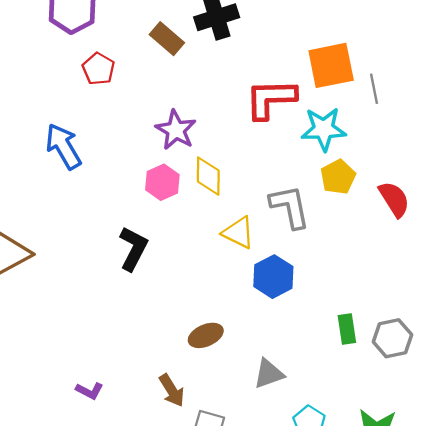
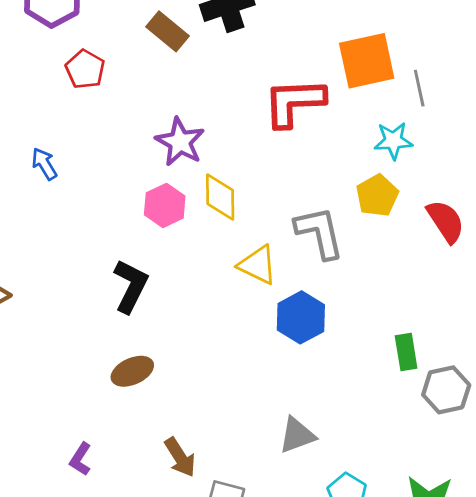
cyan star: (324, 129) -> (393, 141), moved, size x0.7
blue arrow: (63, 146) -> (44, 164), size x0.6
green rectangle: (347, 329) -> (406, 352), moved
brown ellipse: (206, 335) -> (132, 371), moved
purple L-shape: (90, 391) -> (80, 459), turned 96

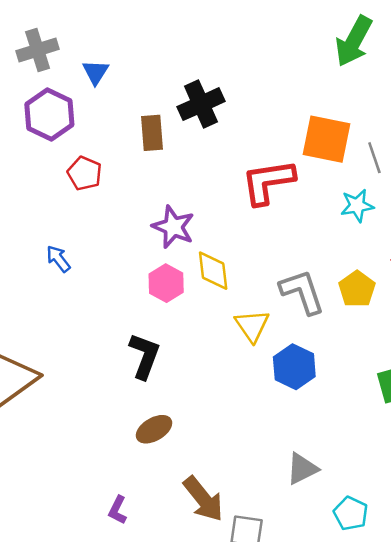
brown rectangle: (167, 31) -> (152, 133), turned 52
orange square: (367, 61) -> (327, 139), turned 30
yellow pentagon: (377, 196) -> (357, 289), moved
yellow triangle: (258, 265) -> (252, 326), turned 36
brown arrow: (180, 457) -> (203, 499), size x1.4

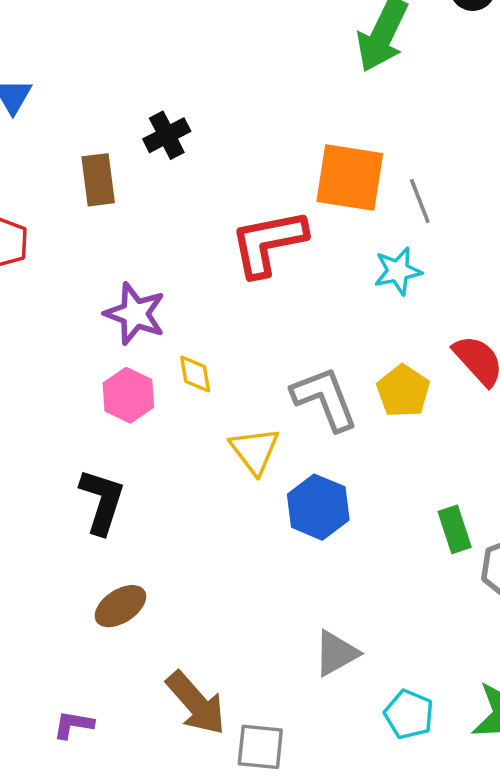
black cross: (201, 104) -> (167, 135), size x0.7
yellow diamond: (213, 271) -> (195, 374), size x0.7
purple L-shape: (118, 510) -> (73, 725), turned 76

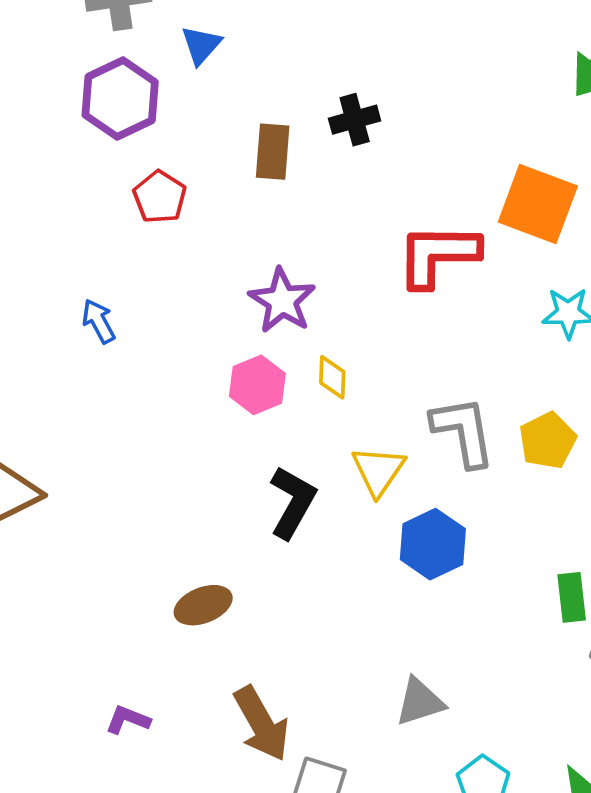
black L-shape: (102, 501) -> (293, 502), moved

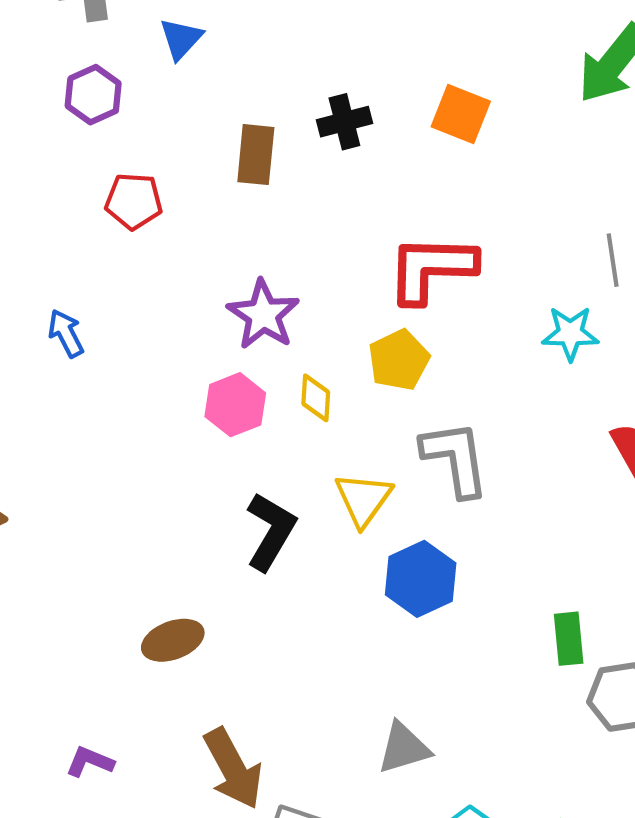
purple hexagon: (120, 98) -> (93, 95), size x0.7
red pentagon: (160, 197) -> (134, 201), turned -30
orange square: (538, 204) -> (461, 114), moved, size x0.7
yellow pentagon: (548, 441) -> (399, 360), moved

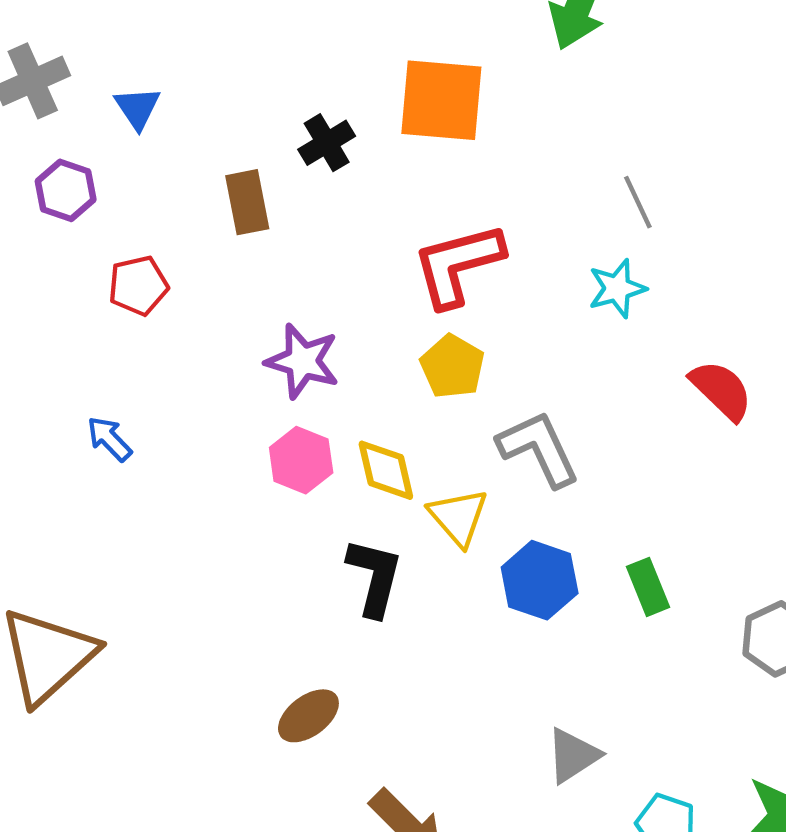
orange square: (461, 114) -> (441, 100), size x1.5
yellow diamond: (316, 398) -> (386, 470), moved, size x1.4
green rectangle: (569, 639) -> (648, 587), moved

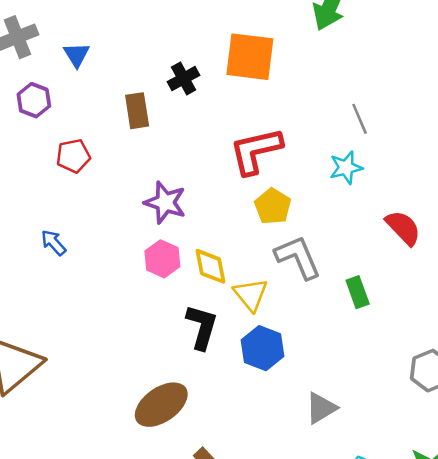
yellow pentagon: (452, 366) -> (273, 206), moved
blue hexagon: (540, 580) -> (262, 348), moved
green rectangle: (648, 587) -> (358, 292), moved
brown ellipse: (308, 716) -> (161, 405), size x1.5
gray triangle: (573, 755) -> (321, 408), moved

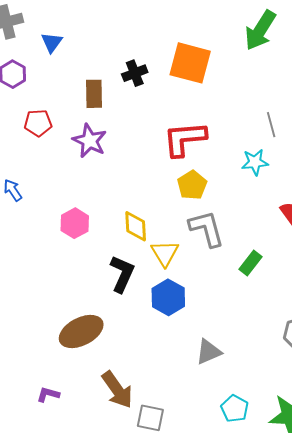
purple star: (165, 202) -> (89, 141), moved
pink hexagon: (162, 259) -> (75, 223), moved
green rectangle: (358, 292) -> (251, 263), turned 50

